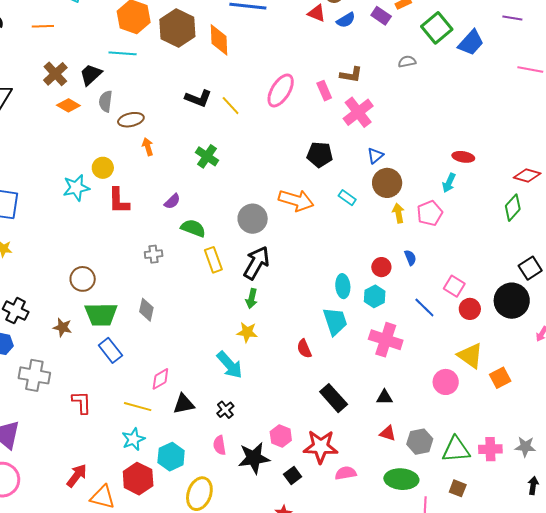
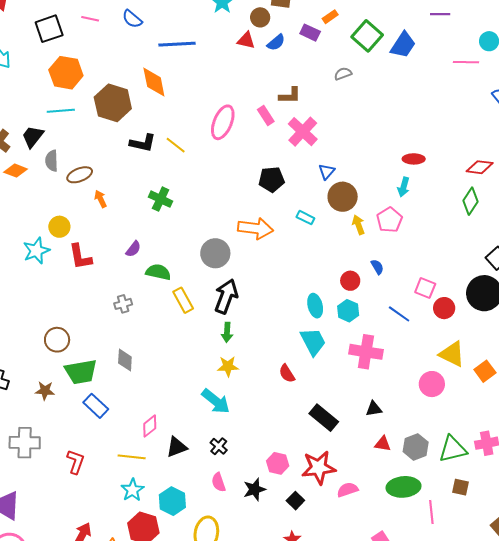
brown hexagon: (177, 28) -> (113, 103), moved
red L-shape: (82, 402) -> (76, 462), turned 30
black star: (254, 458) -> (254, 489), size x0.7

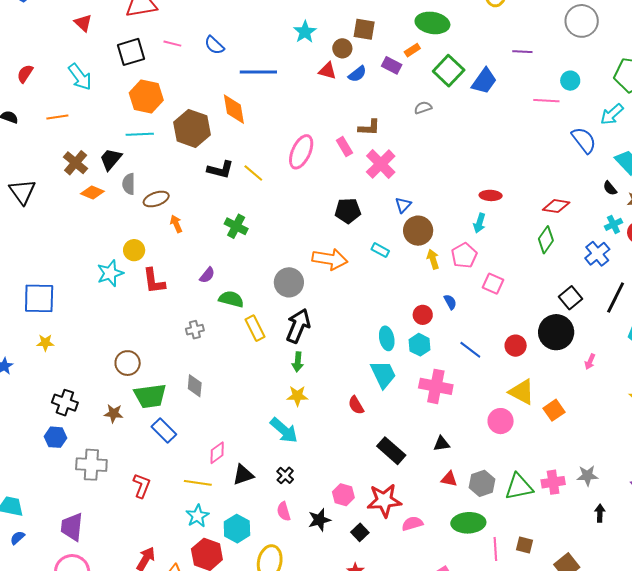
pink square: (425, 288) -> (493, 284), moved
brown square: (461, 487) -> (525, 545), moved

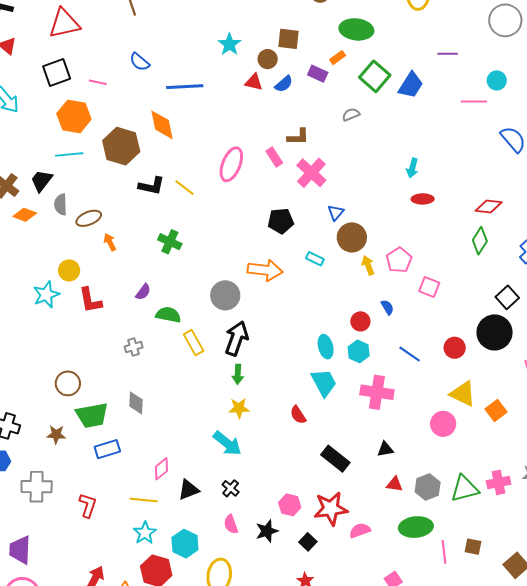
pink line: (172, 44) -> (98, 82), moved
cyan arrow: (479, 223) -> (412, 168), moved
blue rectangle: (164, 431) -> (107, 449), turned -60

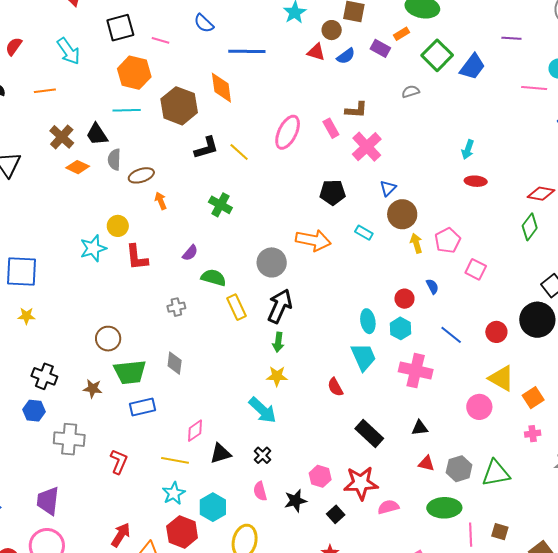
black trapezoid: (41, 181) -> (97, 134), turned -75
black L-shape: (151, 186) -> (206, 148), turned -32
pink cross: (499, 482) -> (533, 434), moved, size x0.7

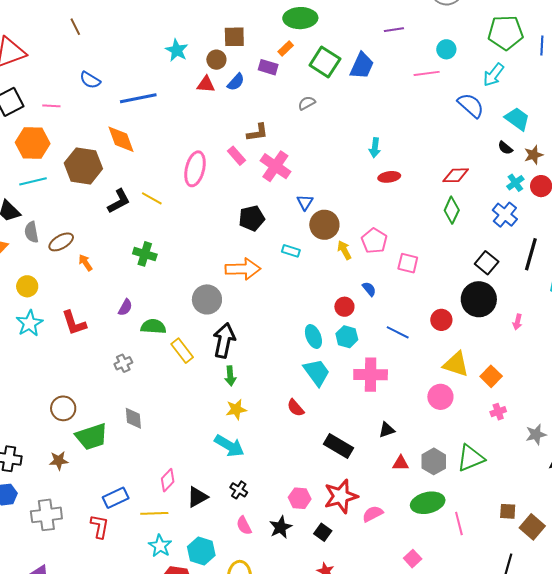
yellow circle: (118, 226) -> (27, 286), moved
blue rectangle: (143, 407) -> (116, 498), moved
brown square: (500, 532) -> (508, 511), moved

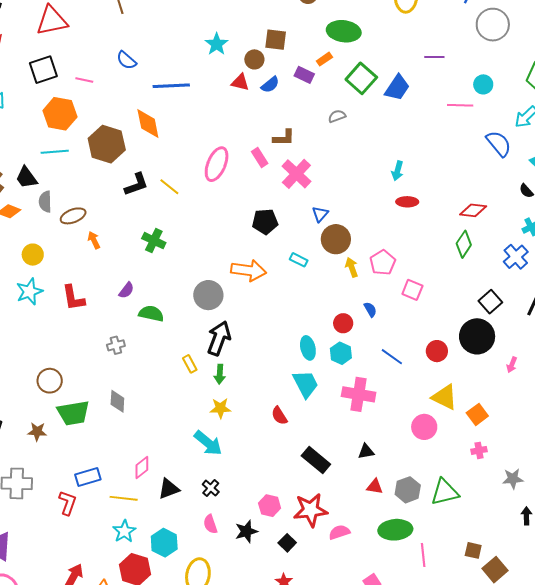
yellow rectangle: (182, 351) -> (190, 364), moved, size x0.7

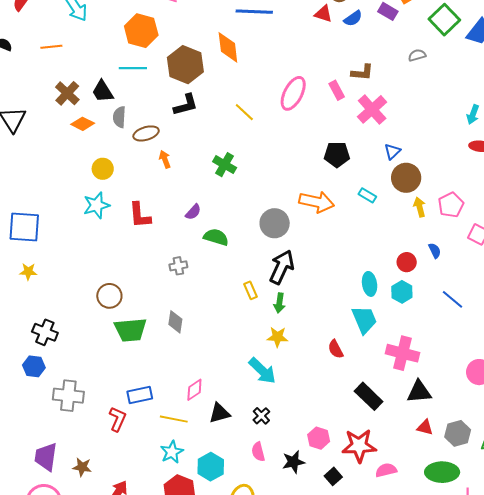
black L-shape: (136, 184) -> (186, 105), moved
pink cross: (359, 394) -> (403, 353), moved
brown star: (37, 432) -> (82, 467), moved
black triangle: (366, 451) -> (419, 392), size x1.5

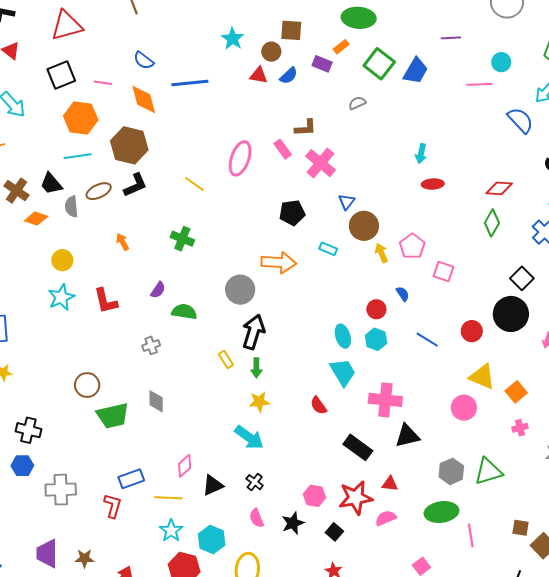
orange diamond: (228, 47) -> (144, 100), moved
brown ellipse: (146, 133) -> (99, 191), moved
red triangle: (425, 427) -> (390, 484), moved

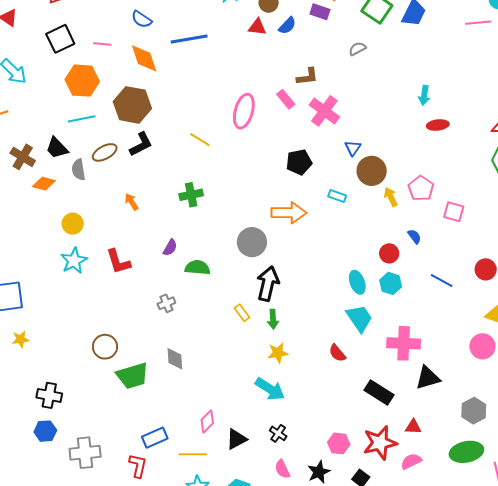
green cross: (182, 239) -> (191, 195), turned -30

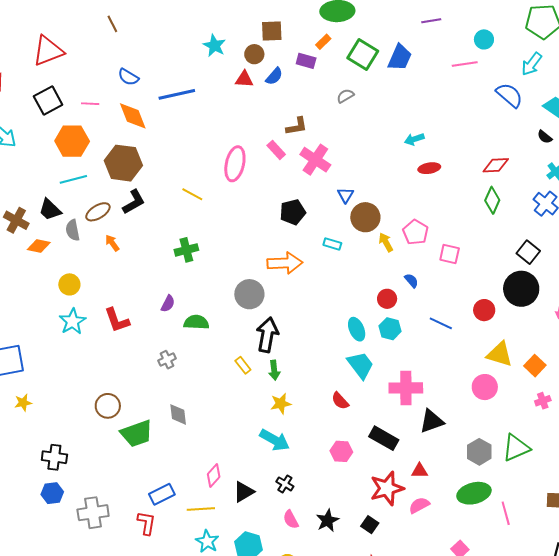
cyan arrow: (424, 95) -> (414, 139), turned 66
orange arrow: (132, 202) -> (112, 243), moved
pink hexagon: (339, 443) -> (341, 451), moved

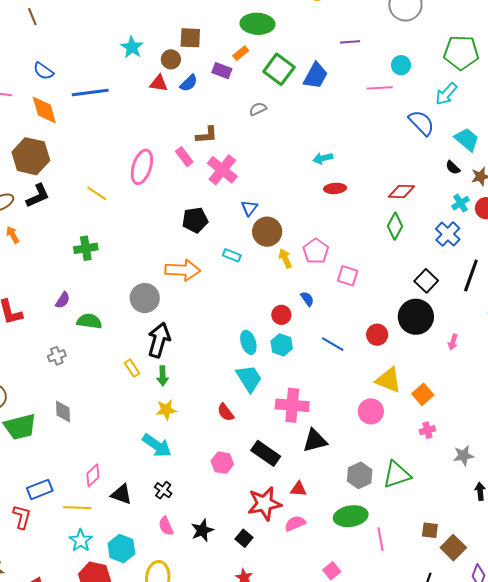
black triangle: (244, 492) -> (121, 494), turned 45

